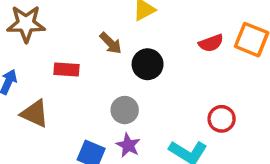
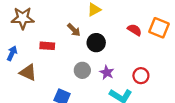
red semicircle: (211, 43) -> (135, 30), turned -128
purple star: (128, 145) -> (107, 72), moved

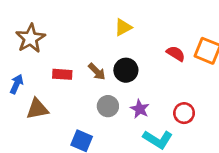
brown star: (23, 18) -> (30, 38), turned -30
brown arrow: (74, 30) -> (97, 72), moved
brown triangle: (28, 72) -> (37, 109), turned -36

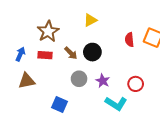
brown star: (30, 38) -> (48, 31), moved
red semicircle: (176, 54) -> (129, 40), turned -128
blue arrow: (17, 84) -> (20, 54), moved

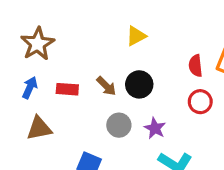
brown star: (48, 31) -> (38, 44), moved
red circle: (136, 84) -> (200, 102), moved

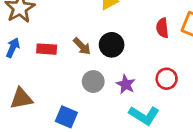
red circle: (200, 102) -> (167, 79), moved
brown triangle: (39, 128) -> (21, 98), moved

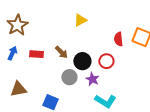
black circle: (112, 45) -> (82, 61), moved
red circle: (167, 79) -> (106, 61), moved

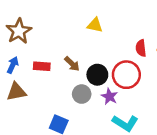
yellow triangle: (80, 20) -> (95, 25), turned 40
red circle: (106, 61) -> (126, 75), size x1.5
brown triangle: (18, 89) -> (16, 92), moved

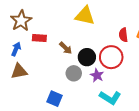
yellow triangle: (95, 25) -> (85, 16), size x1.5
red rectangle: (42, 66) -> (39, 38), moved

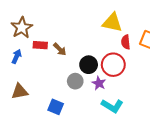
yellow triangle: (85, 16) -> (112, 23), moved
brown arrow: (66, 48) -> (60, 49), moved
brown triangle: (19, 71) -> (20, 91), moved

